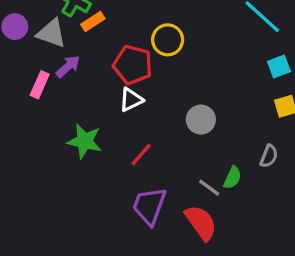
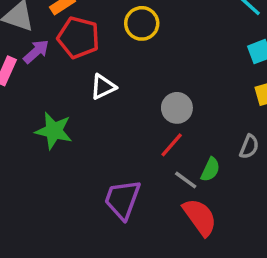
red pentagon: (133, 65) -> (78, 37), moved
red line: (141, 154) -> (172, 145), moved
red semicircle: (201, 223) -> (200, 217), moved

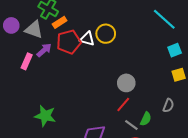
red pentagon: (78, 37) -> (69, 42), turned -30
white triangle: (103, 87) -> (87, 39), moved, turned 42
green star: (54, 131) -> (45, 116), moved

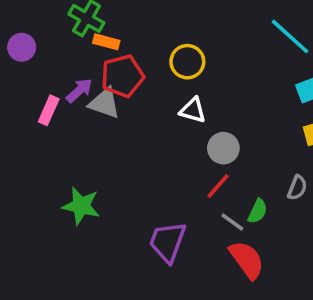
orange rectangle: (60, 22) -> (106, 42), turned 48
gray triangle: (34, 30) -> (104, 103), moved
white triangle: (87, 39) -> (193, 110), moved

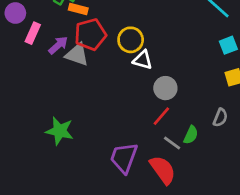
yellow circle: (187, 62) -> (131, 40), moved
pink rectangle: (49, 110) -> (33, 33), moved
red semicircle: (247, 260) -> (163, 170), moved

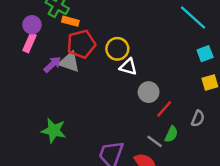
purple circle: (15, 13) -> (32, 25), moved
purple arrow: (58, 45) -> (52, 64), moved
red line: (161, 116) -> (164, 109), moved

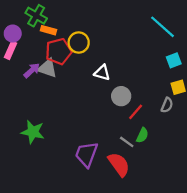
yellow circle: (117, 49) -> (79, 42), moved
gray semicircle: (198, 119) -> (167, 105), moved

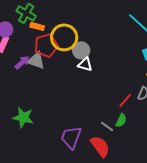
yellow circle: (79, 42) -> (64, 37), size x1.4
gray circle: (121, 96) -> (81, 50), moved
red line: (136, 112) -> (125, 100), moved

